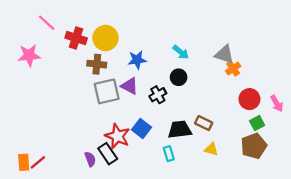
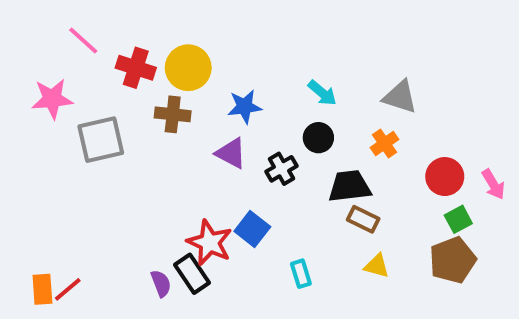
orange cross: (233, 69) -> (385, 144), moved
gray square: (107, 91) -> (101, 140), moved
black trapezoid: (180, 130) -> (350, 186), moved

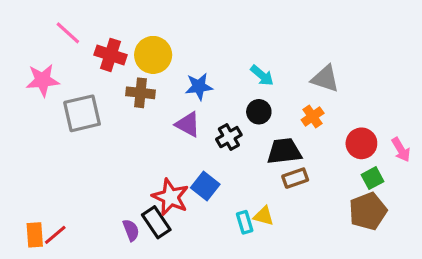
brown rectangle: (363, 219) -> (295, 178), turned -45
yellow triangle: (377, 266) -> (264, 216), moved

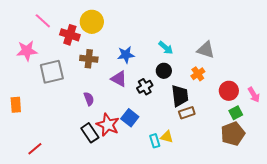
yellow circle: (153, 55) -> (92, 22), moved
black trapezoid: (284, 151) -> (180, 96), turned 90
black rectangle: (156, 222) -> (90, 133), moved
purple semicircle: (131, 230) -> (89, 99), moved
orange rectangle: (35, 235) -> (16, 105), moved

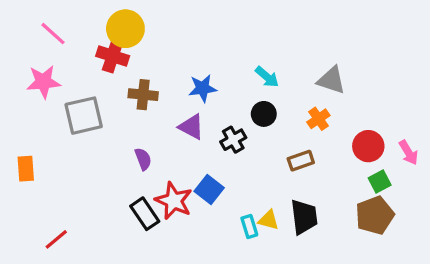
pink line: (43, 21) -> (53, 34), moved
yellow circle: (92, 22) -> (125, 29), moved
black trapezoid: (180, 96) -> (304, 217), moved
brown rectangle: (187, 113) -> (301, 161), moved

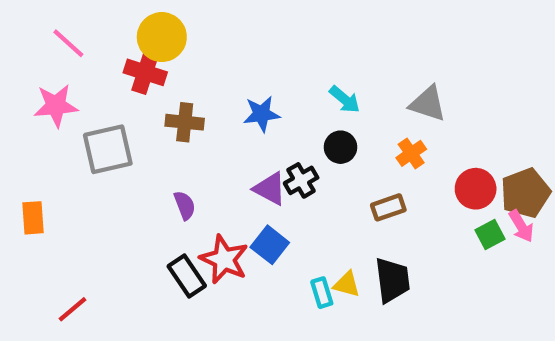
purple triangle: (191, 127) -> (270, 189), moved
pink arrow: (409, 153) -> (521, 226), moved
brown pentagon: (375, 215) -> (525, 193), moved

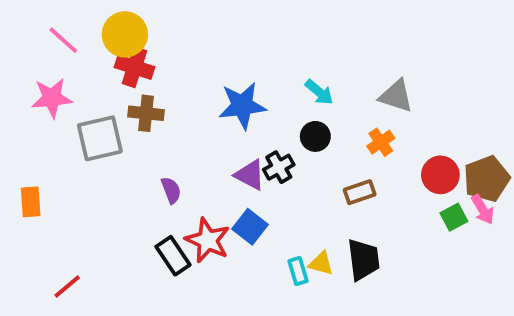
yellow circle: (162, 37) -> (125, 34), moved
blue star: (262, 114) -> (242, 106), size x1.4
brown cross: (185, 122) -> (146, 113), moved

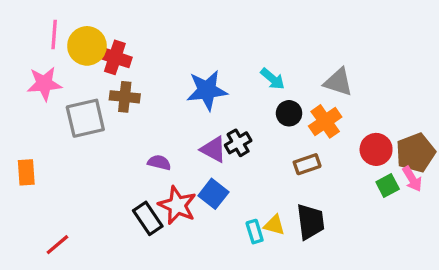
yellow circle: (125, 34) -> (87, 46), moved
pink line: (63, 40) -> (54, 34), turned 52
black circle: (315, 136) -> (289, 113), moved
orange cross: (381, 142) -> (325, 121), size x1.4
purple semicircle: (171, 190) -> (159, 163), moved, turned -55

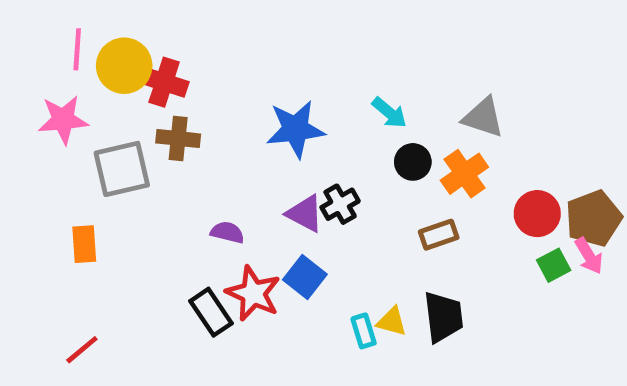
orange rectangle: (26, 172) -> (84, 244), moved

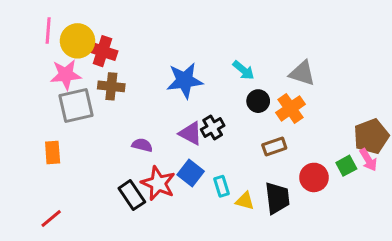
pink star: (63, 120) -> (66, 75), moved
red circle: (537, 214) -> (314, 177), moved
cyan rectangle: (364, 331) -> (221, 186), moved

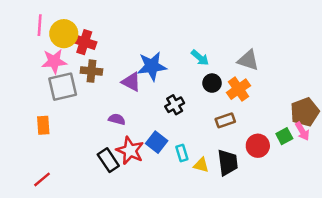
purple triangle: (191, 133) -> (131, 82), moved

